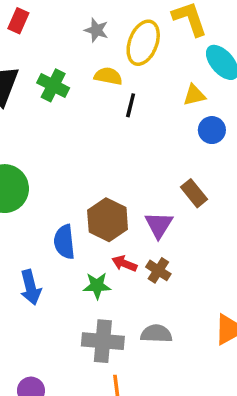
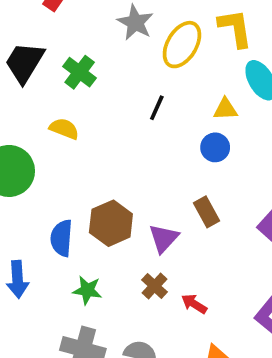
gray star: (96, 30) -> (135, 22), size x1.4
yellow semicircle: (108, 76) -> (64, 129), moved
blue circle: (212, 130) -> (215, 147), moved
red arrow: (124, 263) -> (194, 304), moved

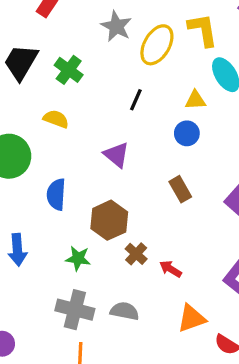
brown hexagon: (111, 223) -> (109, 220), moved
blue semicircle: (61, 238) -> (56, 194), moved
purple triangle: (164, 238) -> (116, 155), moved, turned -32

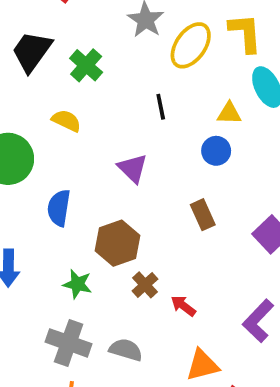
black line: (136, 100) -> (161, 107), turned -40

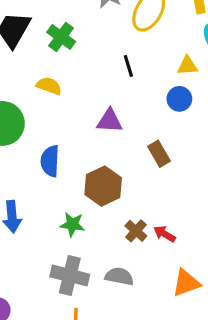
purple triangle: (133, 168) -> (110, 121), turned -36
brown rectangle: (203, 215) -> (159, 154), moved
brown cross: (145, 285) -> (136, 231), moved

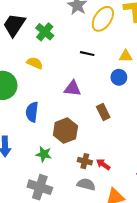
black line: (128, 66) -> (87, 54), turned -64
brown cross: (136, 231) -> (85, 161), turned -32
gray semicircle: (119, 276) -> (86, 184), moved

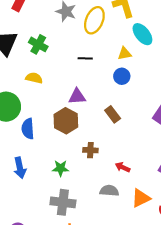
blue semicircle: (32, 112) -> (28, 129), moved
brown hexagon: (65, 131) -> (66, 121), moved
brown cross: (85, 161) -> (90, 150), moved

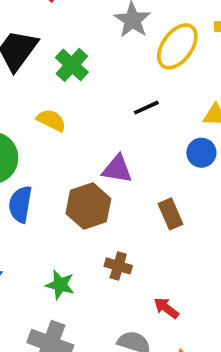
black line: (85, 58) -> (146, 108), turned -40

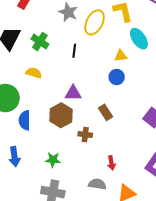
black line: (146, 108) -> (74, 51), moved, turned -48
brown cross: (118, 266) -> (85, 135), moved
red arrow: (166, 308) -> (111, 163), turned -128

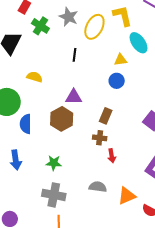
green cross: (40, 42) -> (40, 26), moved
brown rectangle: (105, 112) -> (106, 116), turned 56
brown cross: (85, 135) -> (100, 138), moved
red arrow: (111, 163) -> (112, 156), moved

